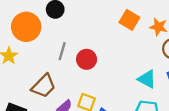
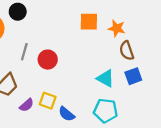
orange square: (129, 20) -> (89, 22), turned -30

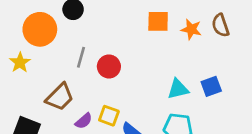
brown semicircle: (127, 51) -> (220, 25), moved
cyan triangle: (106, 78) -> (178, 89), turned -42

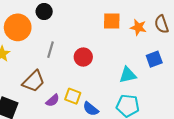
red circle: (109, 66) -> (83, 57), moved
blue square: (211, 86) -> (154, 59), moved

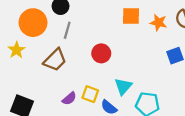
gray line: (50, 50) -> (67, 30), moved
cyan triangle: (128, 75) -> (123, 86), moved, turned -36
brown trapezoid: (34, 81) -> (55, 60), moved

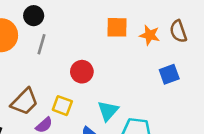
brown trapezoid: (55, 60) -> (25, 102), moved
yellow square: (90, 94) -> (62, 106), moved

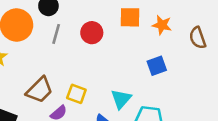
brown semicircle: (178, 31) -> (198, 38), moved
red circle: (82, 72) -> (92, 33), moved
blue square: (169, 74) -> (157, 66), moved

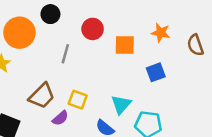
orange square: (130, 17) -> (125, 45), moved
red circle: (92, 33) -> (93, 29), moved
gray line: (56, 34) -> (65, 54), moved

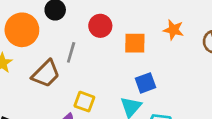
blue square: (156, 72) -> (146, 83), moved
brown trapezoid: (42, 96) -> (46, 74), moved

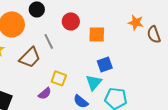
orange star: (173, 30) -> (136, 22), moved
gray line: (71, 52) -> (49, 41), turned -42

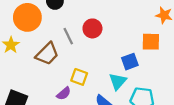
red circle: (71, 21) -> (92, 28), moved
orange square: (97, 34) -> (151, 42), moved

